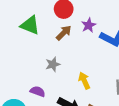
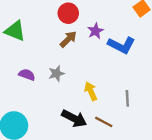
green triangle: (30, 25) -> (15, 31), moved
purple semicircle: (38, 91) -> (27, 75), moved

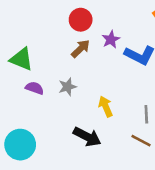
green triangle: (15, 31) -> (21, 59), moved
brown line: (104, 122) -> (141, 141), moved

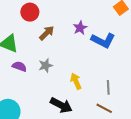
red circle: (81, 20) -> (30, 12), moved
brown arrow: (81, 49) -> (47, 33), moved

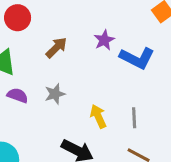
red circle: (30, 12) -> (18, 18), moved
gray line: (108, 87) -> (134, 118), moved

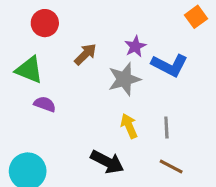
gray star: (55, 94) -> (124, 79), moved, size x1.5

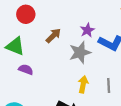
yellow arrow: (129, 126) -> (83, 84), turned 35

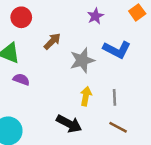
purple star: (87, 30) -> (95, 16), moved

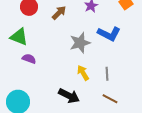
brown arrow: (52, 41) -> (59, 13), moved
yellow arrow: (86, 96) -> (83, 73), turned -42

